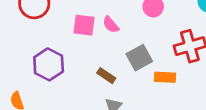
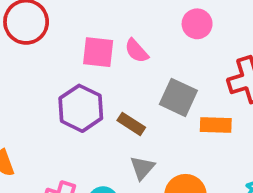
gray square: (139, 58) -> (178, 97), turned -35
purple hexagon: (49, 64) -> (81, 108), moved

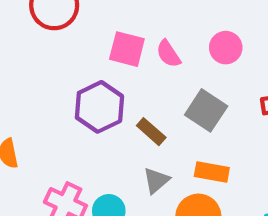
pink circle: (197, 24) -> (226, 48), moved
orange rectangle: (216, 125) -> (212, 172), moved

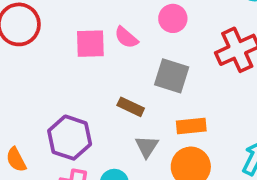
purple hexagon: (99, 107) -> (70, 138), moved

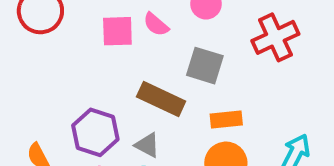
brown rectangle: (131, 107) -> (161, 99), size x1.6
gray triangle: (147, 147) -> (147, 145), moved, turned -35

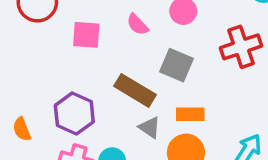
pink square: (117, 31) -> (86, 35), moved
gray triangle: (147, 145) -> (150, 127), moved

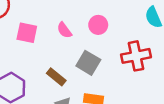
brown rectangle: (135, 90) -> (56, 77), size x0.7

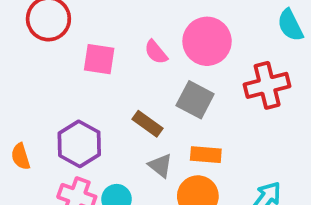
pink circle: (98, 25) -> (207, 41), size x1.6

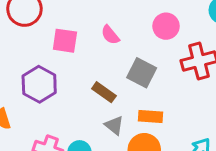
pink circle: (207, 41) -> (166, 26), moved, size x0.7
purple hexagon: (79, 144) -> (39, 84), moved

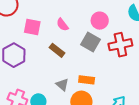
gray square: (142, 73) -> (91, 42), moved
brown rectangle: (104, 92) -> (57, 50), moved

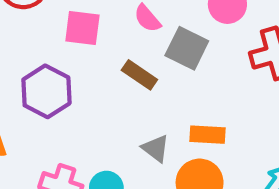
gray square: (91, 42) -> (187, 48), moved

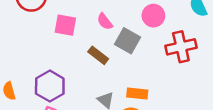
purple hexagon: (46, 91) -> (50, 86), moved

